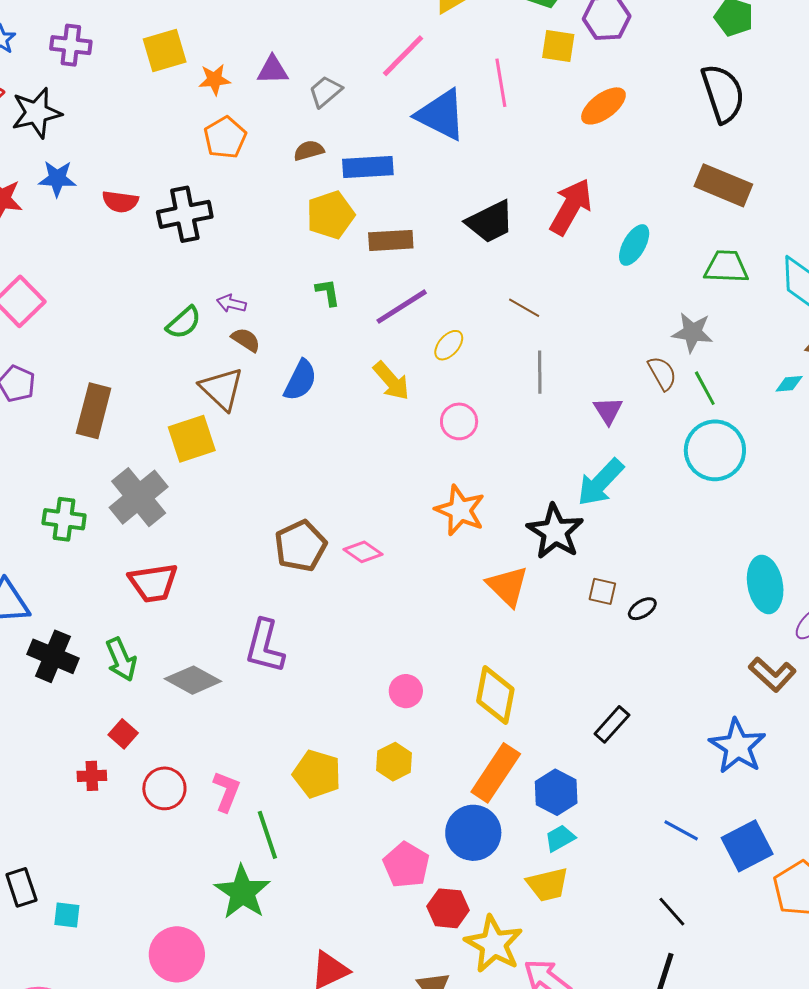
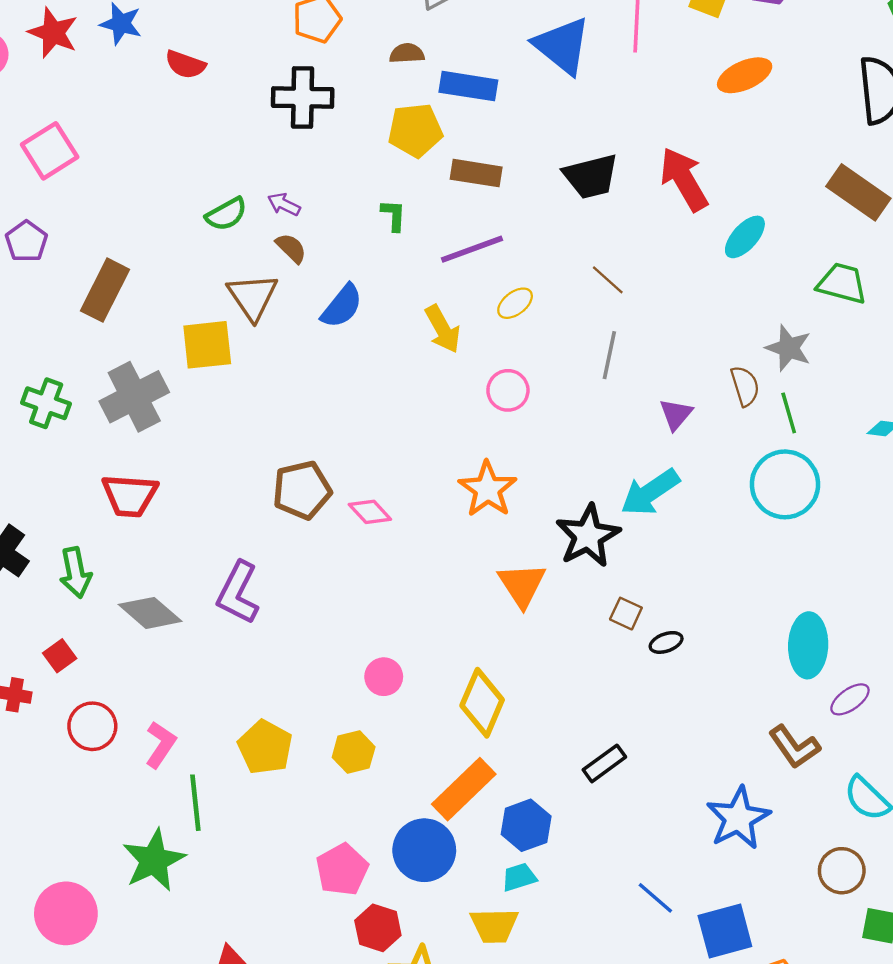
red arrow: (571, 207) -> (684, 179), turned -72
black cross: (185, 214) -> (303, 98), moved

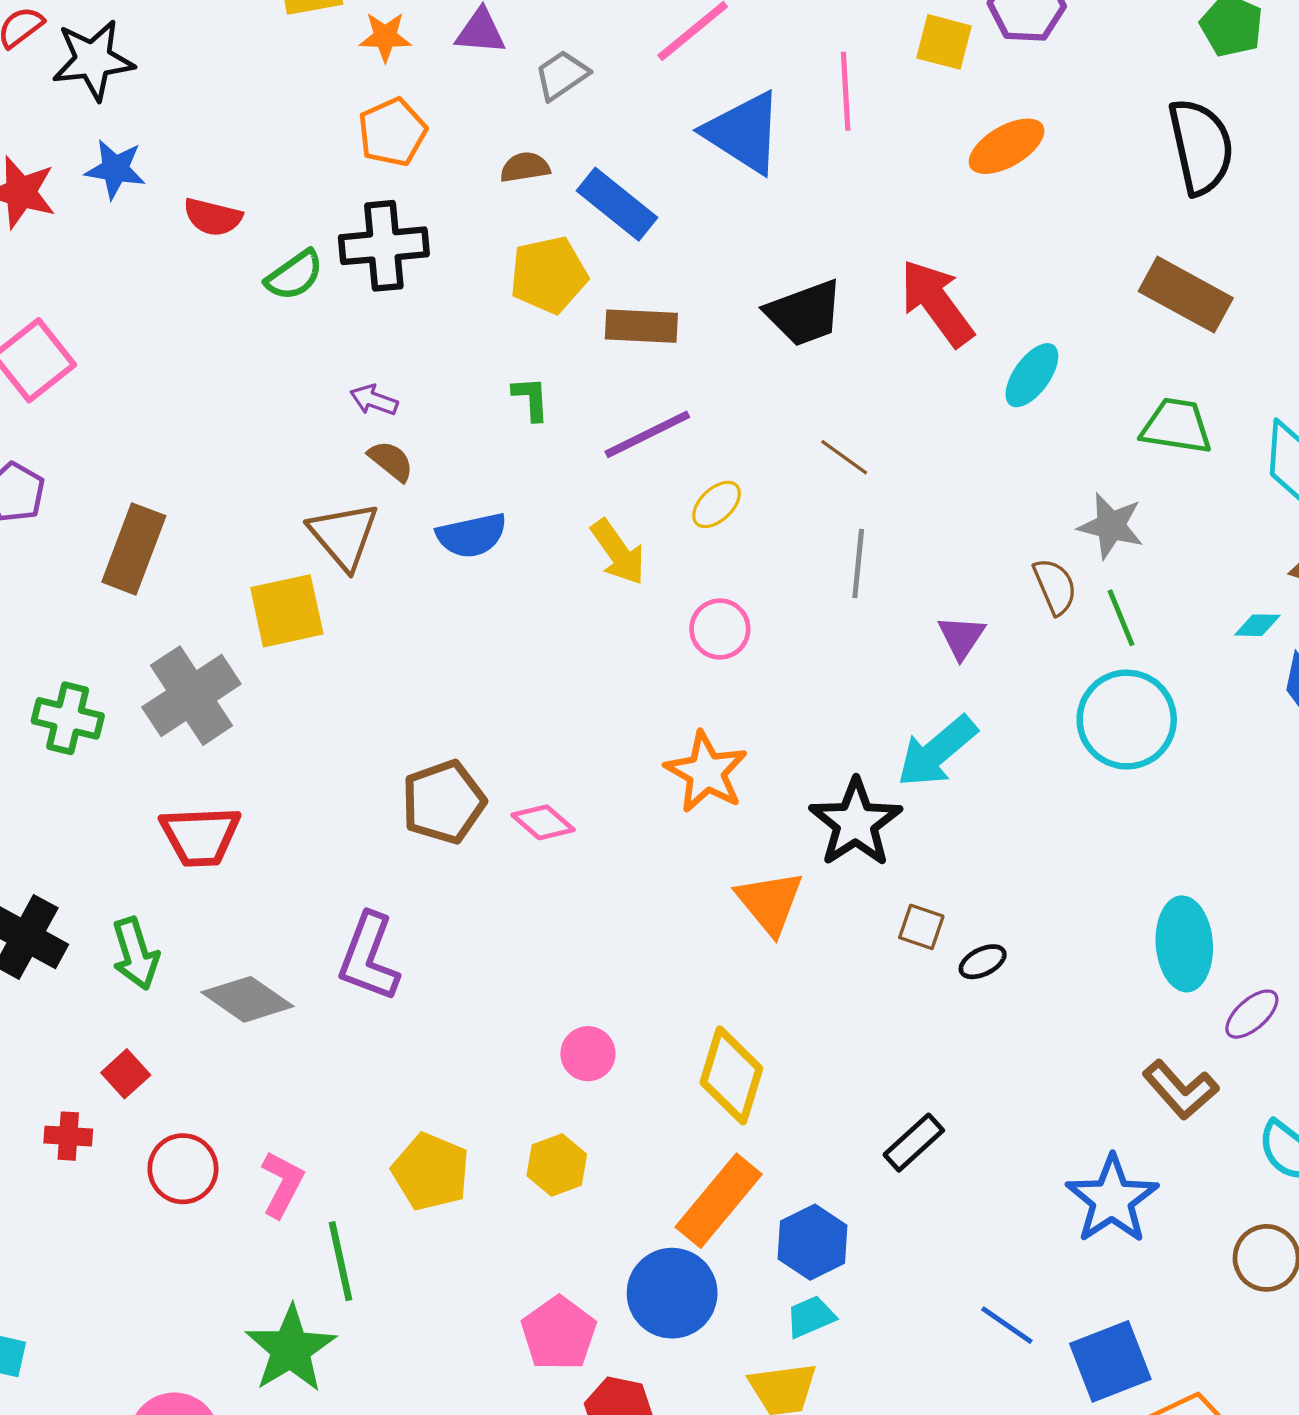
blue rectangle: (468, 86) -> (617, 204), turned 36
green semicircle: (226, 214) -> (294, 275), moved
blue semicircle: (342, 306) -> (472, 535), turned 45

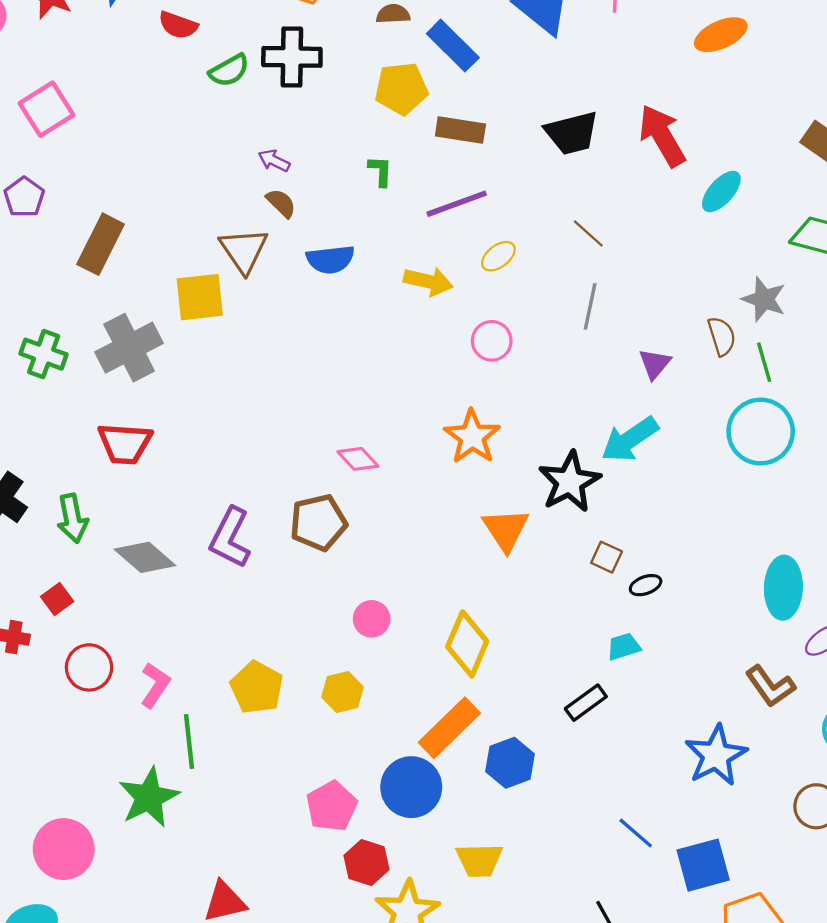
yellow arrow: (618, 552) -> (428, 281), turned -48
brown pentagon: (443, 802) -> (318, 523), moved
cyan trapezoid: (811, 1317) -> (624, 647), moved

